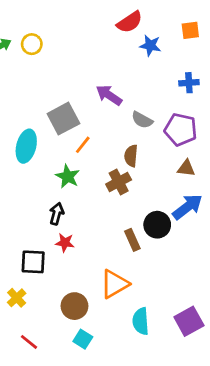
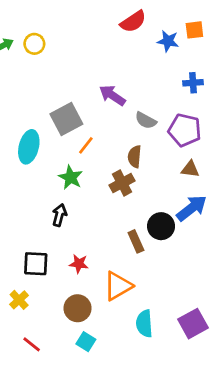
blue star: (150, 45) -> (168, 41), moved
red star: (65, 243) -> (79, 264), moved

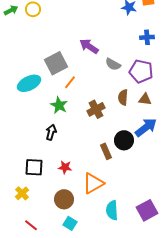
cyan ellipse: (29, 147) -> (29, 83), turned 50
brown semicircle: (135, 157) -> (123, 97), moved

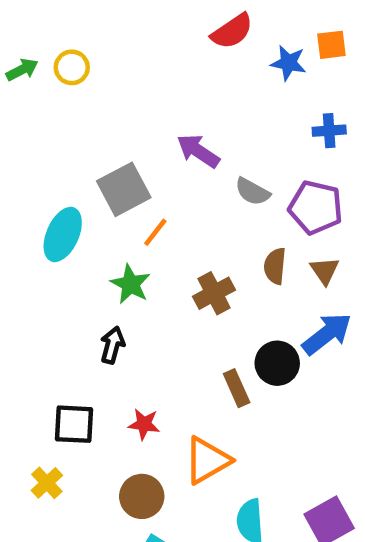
cyan ellipse: (29, 83) -> (63, 234), turned -40
brown triangle: (145, 99) -> (325, 271), turned 48

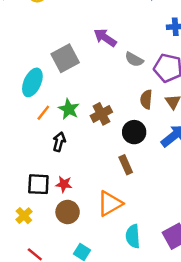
orange line: (155, 232) -> (43, 113), moved
brown cross: (214, 293) -> (101, 114), moved
black circle: (277, 363) -> (134, 132), moved
red star: (144, 424) -> (64, 184), moved
brown circle: (142, 496) -> (68, 212), moved

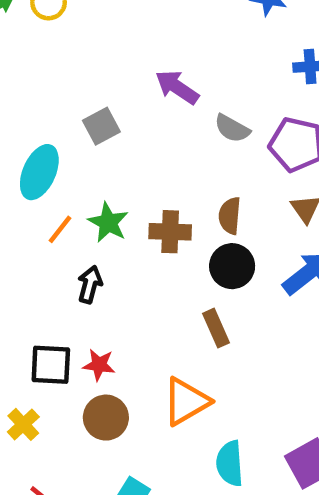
gray square: (65, 58) -> (101, 126), size x0.7
brown semicircle: (146, 99) -> (230, 216), moved
brown cross: (101, 114) -> (170, 232), turned 30

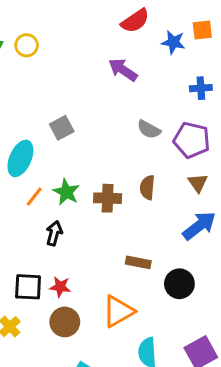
purple arrow: (177, 87) -> (123, 70), moved
black circle: (232, 266) -> (179, 284), moved
brown rectangle: (216, 328) -> (138, 262), turned -55

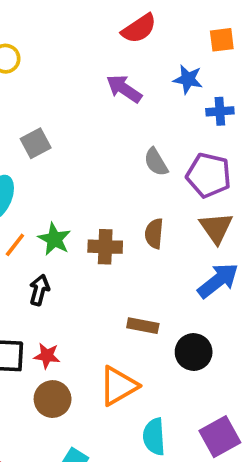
blue star: (173, 42) -> (188, 79), moved
gray square: (62, 128) -> (36, 143), moved
gray semicircle: (149, 129) -> (156, 162), turned 30
brown triangle: (198, 183) -> (216, 228), size x1.4

